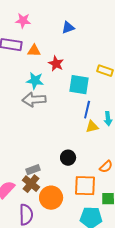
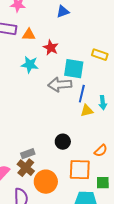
gray arrow: (34, 100) -> (60, 85), moved

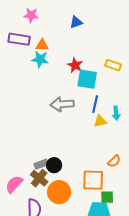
red star: (51, 48) -> (75, 65), moved
cyan star: (30, 65) -> (40, 59), moved
gray arrow: (60, 85) -> (62, 104), moved
black circle: (63, 142) -> (54, 165), moved
green square: (103, 183) -> (107, 197), moved

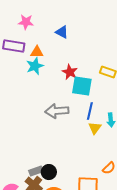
blue triangle: (76, 22) -> (62, 32), moved, turned 48
cyan star: (40, 59) -> (35, 66), turned -30
yellow triangle: (100, 121) -> (95, 128), turned -40

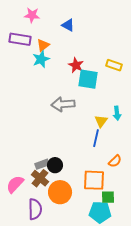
orange triangle: (37, 52) -> (43, 45), turned -40
blue line: (90, 111) -> (96, 138), moved

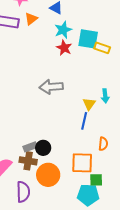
orange triangle: (43, 45) -> (31, 19), moved
cyan star: (41, 59) -> (63, 30), moved
cyan square: (88, 79) -> (88, 39), moved
orange semicircle: (115, 161) -> (103, 144), turned -40
brown cross: (40, 178) -> (28, 161), turned -30

